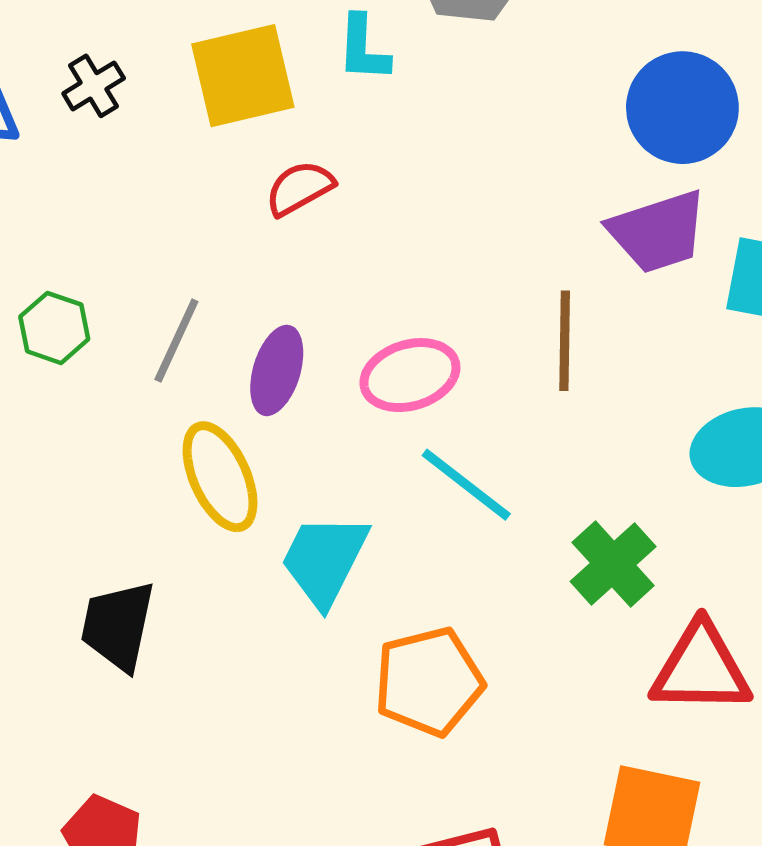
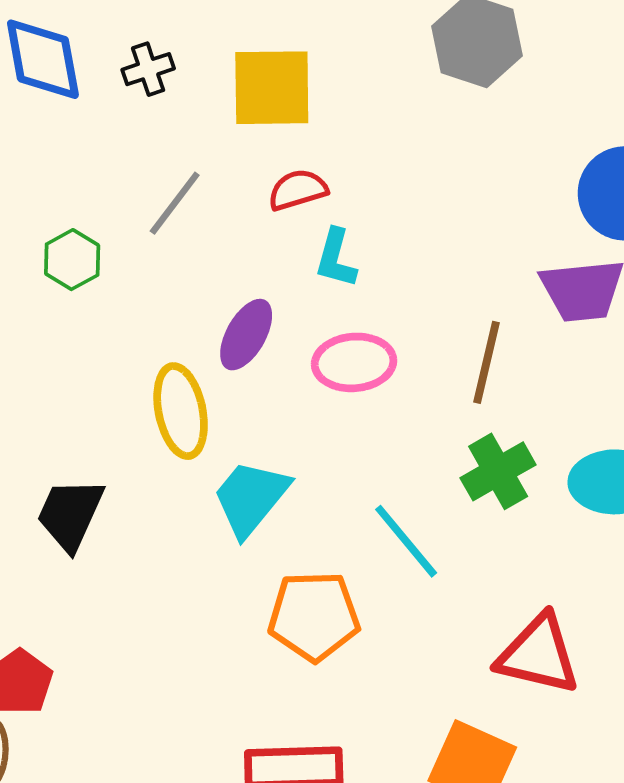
cyan L-shape: (363, 48) -> (336, 258), moved
gray line: (176, 341) -> (175, 203), moved
cyan line: (466, 485) -> (406, 541), moved
green cross: (613, 564) -> (498, 471), moved

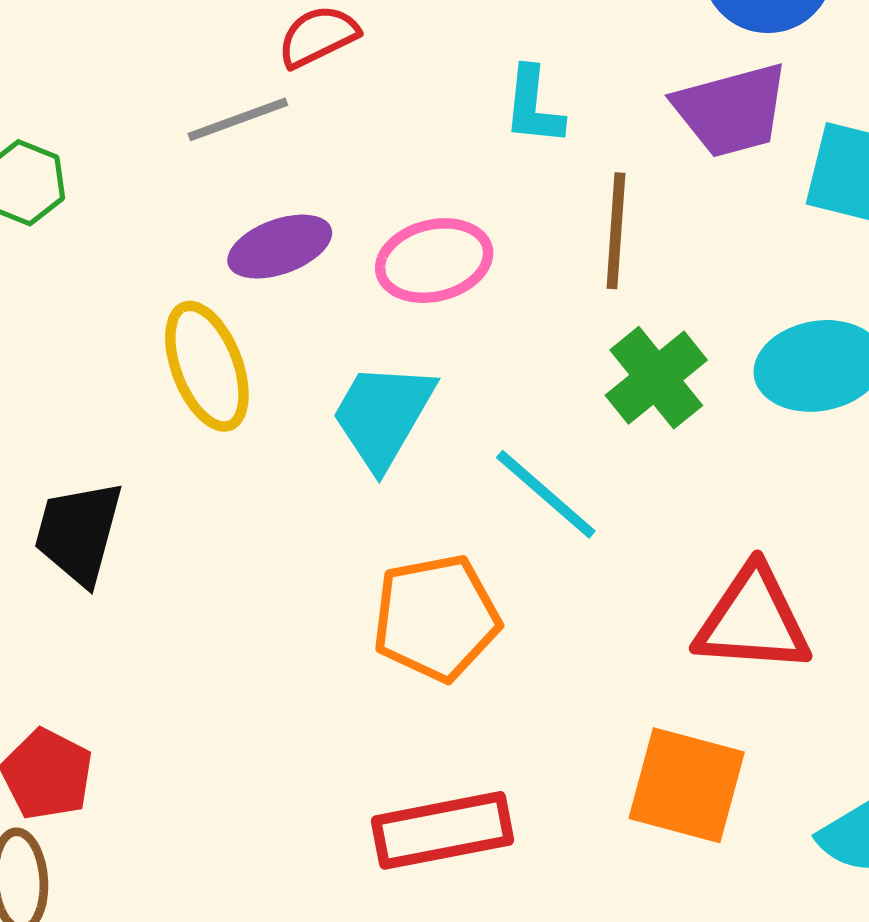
gray line: (175, 203) -> (238, 119), moved, turned 42
cyan L-shape: (336, 258) -> (533, 106), moved
purple ellipse: (246, 335) -> (280, 247), turned 50
cyan trapezoid: (251, 498) -> (383, 415), moved

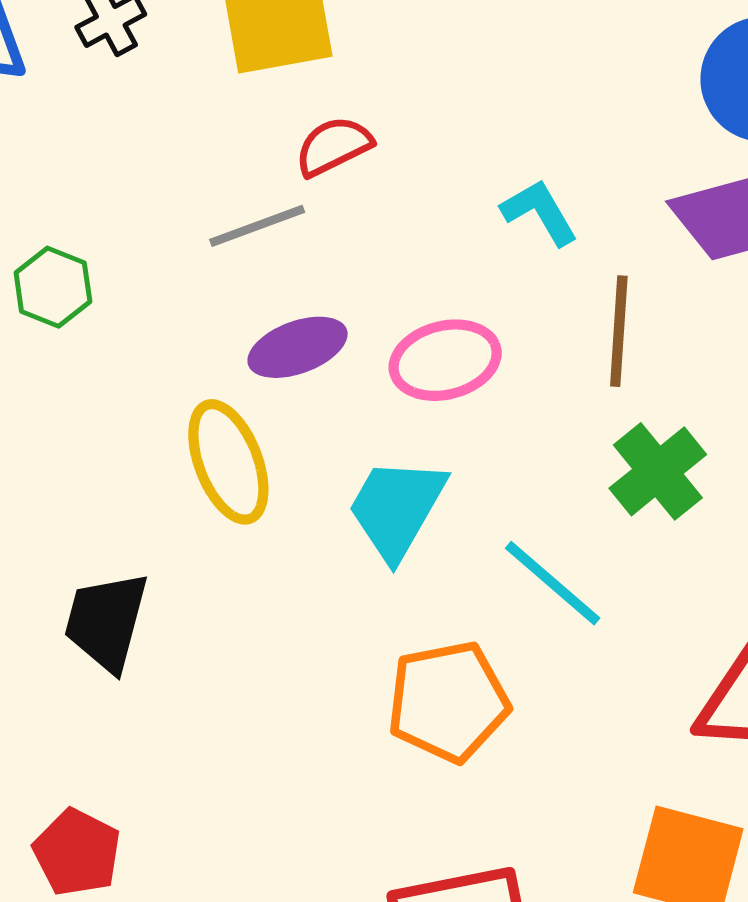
cyan L-shape: (533, 106) -> (540, 212), turned 144

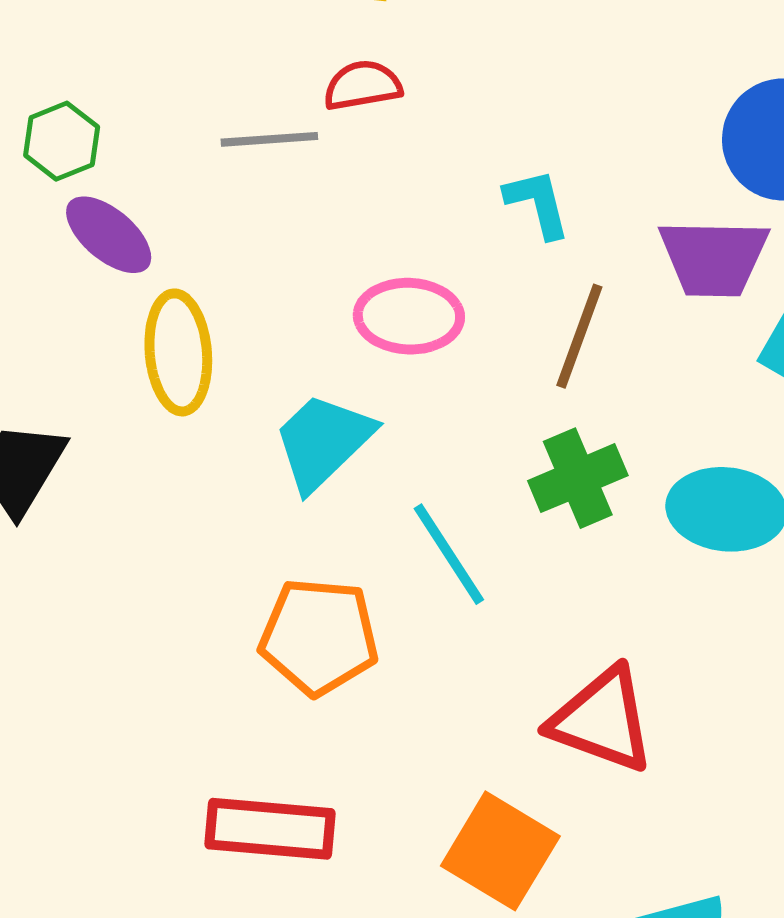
purple ellipse: (298, 347) -> (109, 235), moved, turned 44

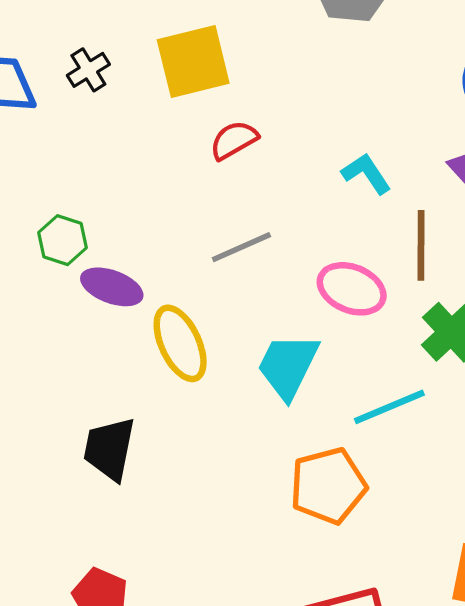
gray line: (269, 139) -> (241, 247), moved
pink ellipse: (409, 316) -> (352, 289), moved, turned 40
cyan line: (449, 554) -> (389, 407), turned -60

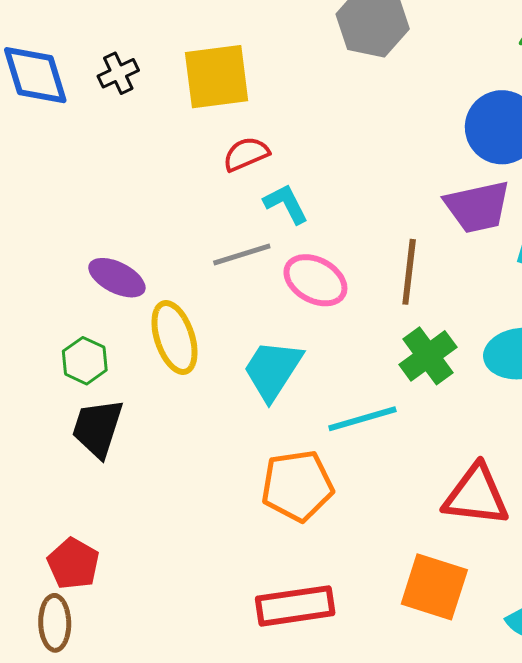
cyan L-shape: (366, 174) -> (286, 204), moved
green hexagon: (63, 240) -> (85, 361), moved
pink ellipse: (352, 289) -> (315, 280), moved

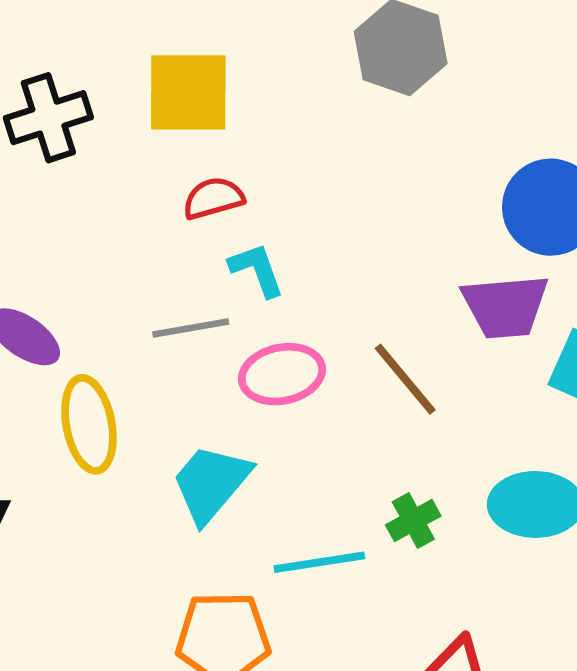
black cross: (118, 73) -> (48, 118), moved, size x1.6
brown line: (409, 272) -> (405, 379), turned -54
pink ellipse: (315, 280) -> (282, 374), turned -48
green cross: (428, 356) -> (413, 520), moved, size x0.7

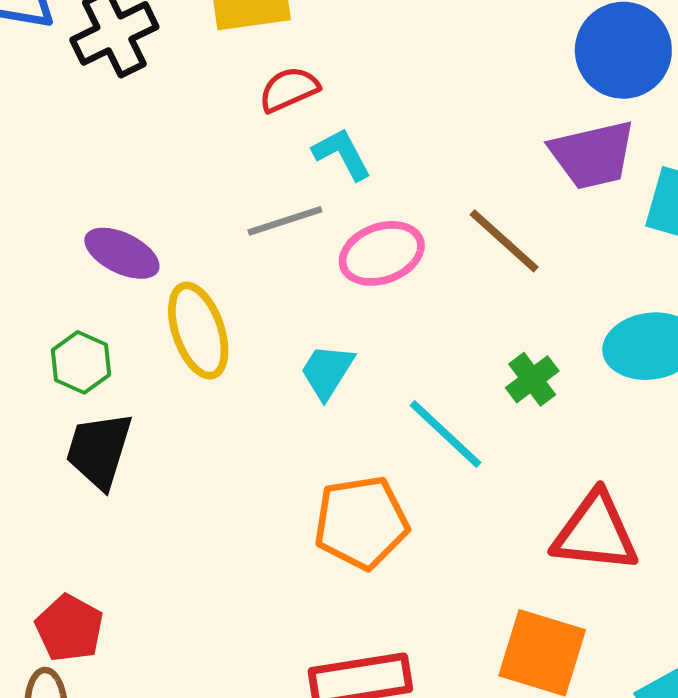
cyan trapezoid: (211, 483) -> (327, 371), size x0.7
cyan line: (319, 562) -> (445, 434), turned 60

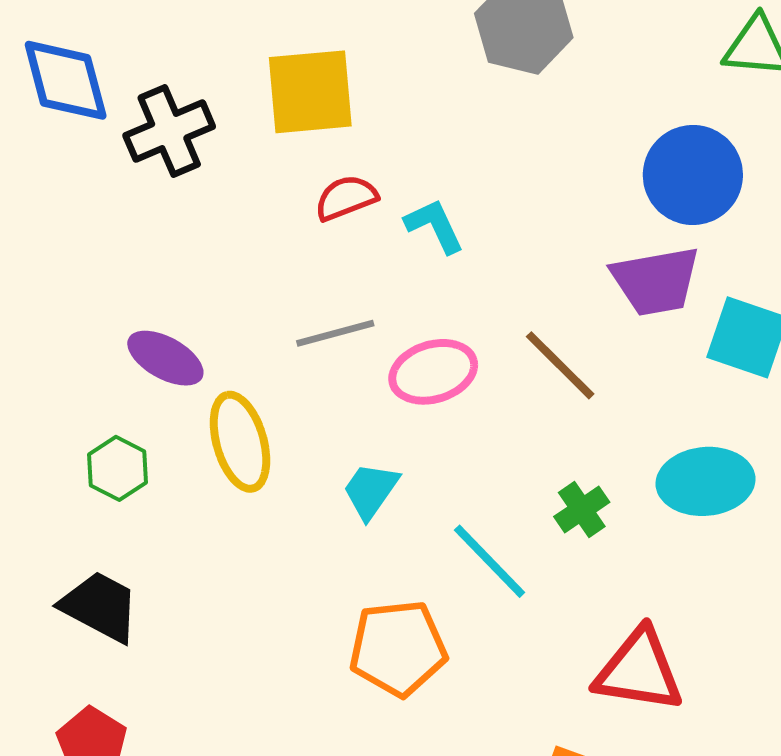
cyan L-shape: (342, 154) -> (434, 226), moved
black trapezoid: (99, 450) -> (100, 607), moved, turned 98

